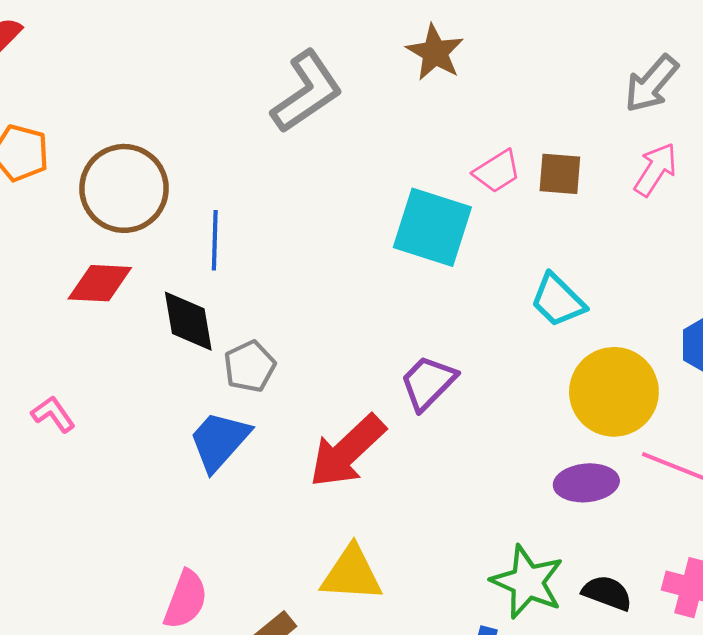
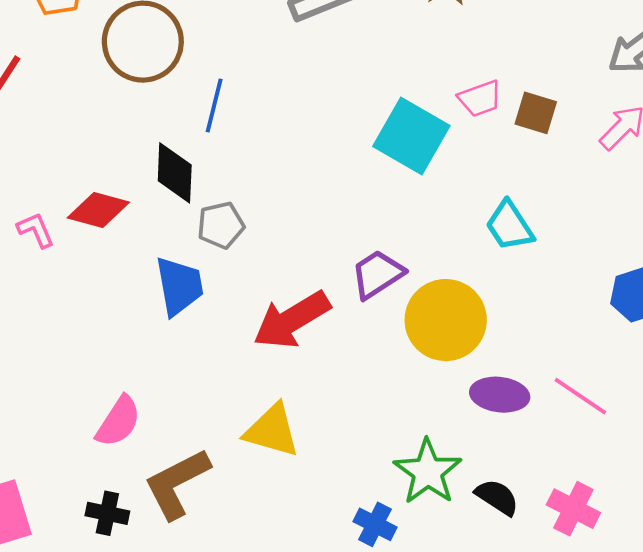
red diamond: (100, 283) -> (98, 210), moved
yellow circle: (614, 392) -> (446, 320), moved
blue trapezoid: (219, 441) -> (179, 286), turned 116

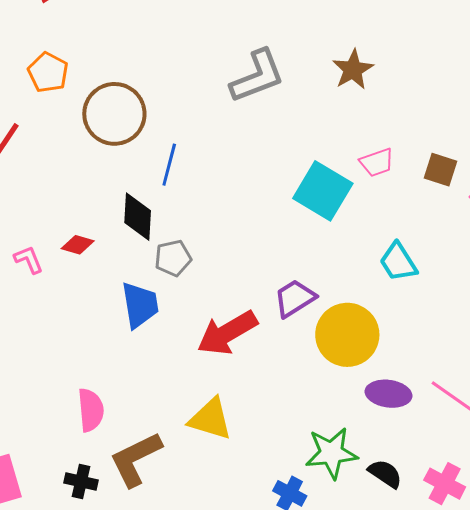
brown square: (536, 113) -> (440, 170), moved
red diamond: (98, 210) -> (78, 245), size x0.7
pink semicircle: (118, 421) -> (91, 410), turned -39
green star: (428, 472) -> (331, 453), turned 30

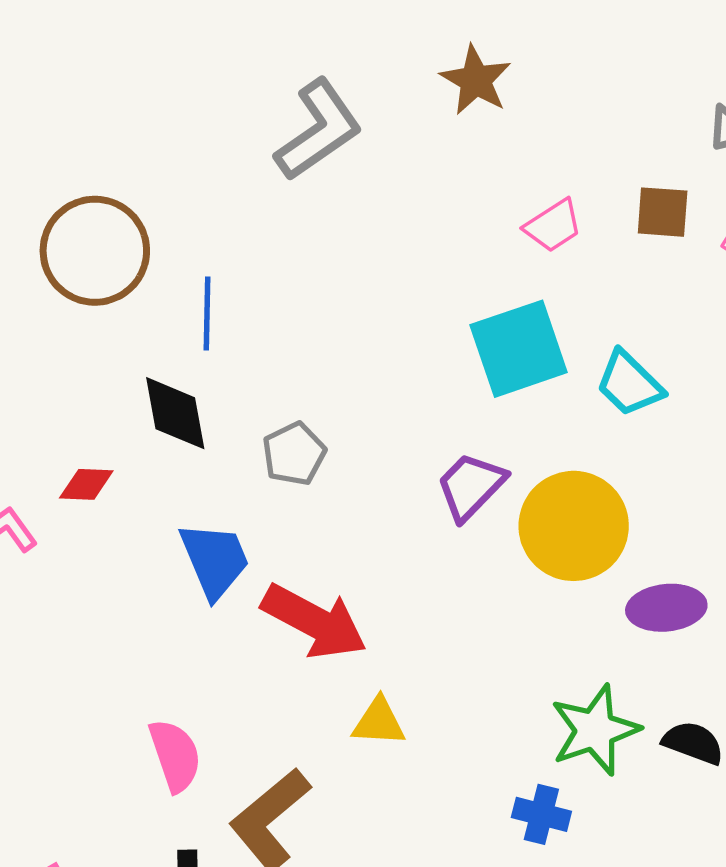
cyan square: (323, 191) -> (519, 349), moved, turned -36
gray pentagon: (173, 258) -> (294, 454), moved
red arrow: (227, 333) -> (314, 621), moved, turned -108
yellow triangle: (210, 419) -> (379, 722), size x0.7

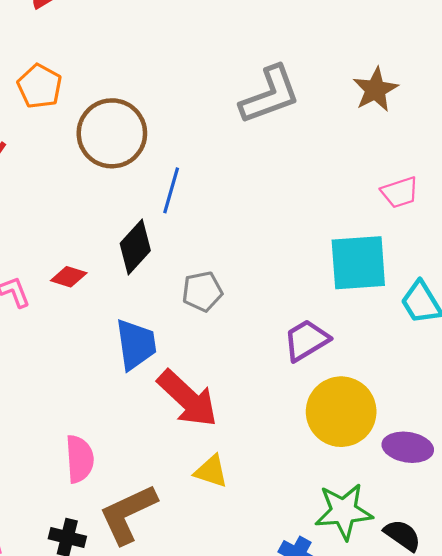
black diamond: (175, 413) -> (135, 247), turned 38
yellow circle: (574, 526) -> (341, 412), moved

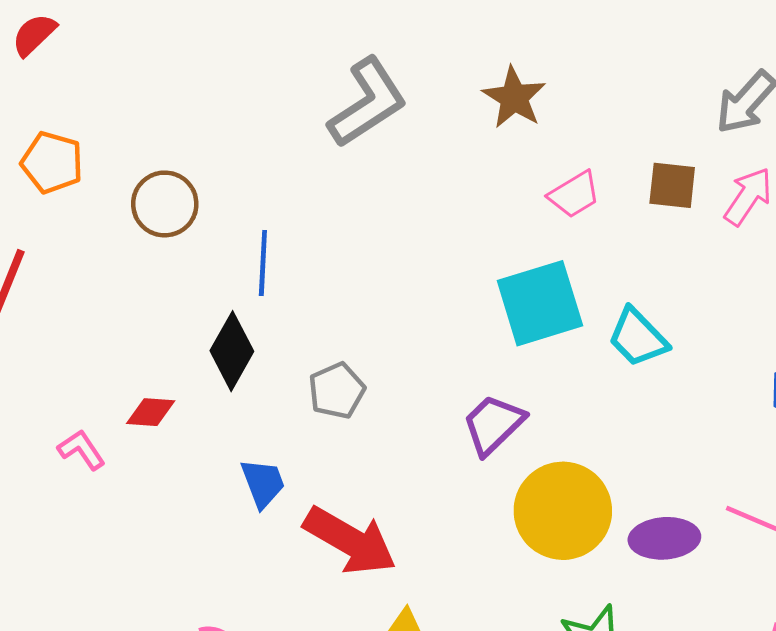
brown star: (375, 90) -> (514, 98), moved
brown circle: (112, 133) -> (165, 204), size x0.7
blue trapezoid: (136, 344) -> (263, 483), size x0.7

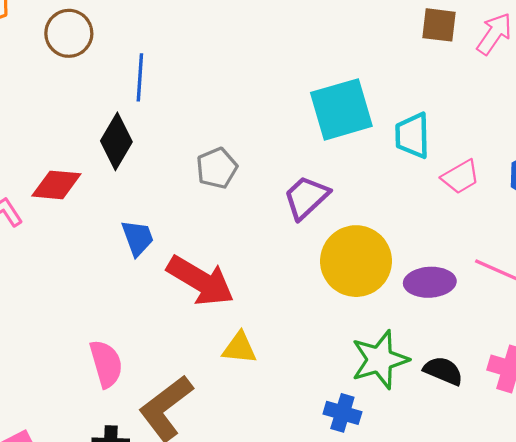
pink trapezoid: (574, 194) -> (460, 177), moved
cyan trapezoid: (638, 337) -> (412, 135), turned 42
gray pentagon: (337, 391) -> (217, 168), moved
red diamond: (151, 412) -> (56, 185), size x1.4

